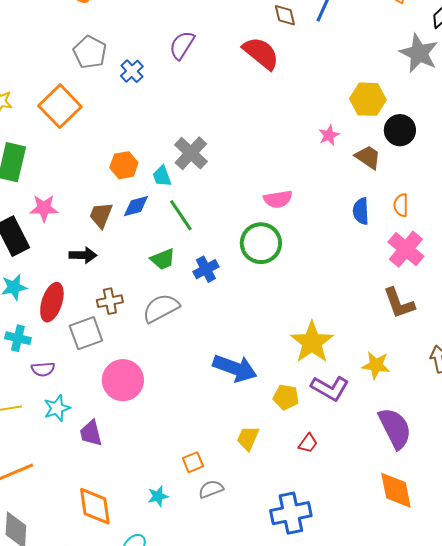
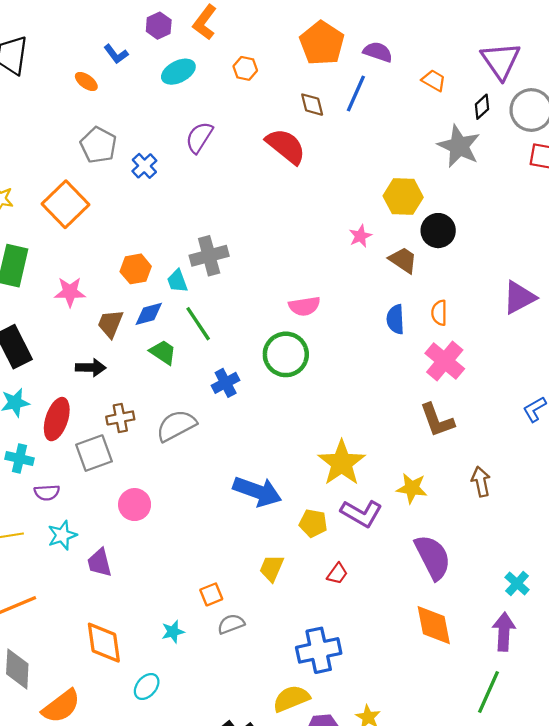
gray cross: (191, 153) -> (209, 256), turned 32
pink star: (44, 208) -> (70, 292), moved
green trapezoid: (163, 259) -> (163, 352), moved, turned -124
pink circle: (123, 380) -> (135, 505), size x0.7

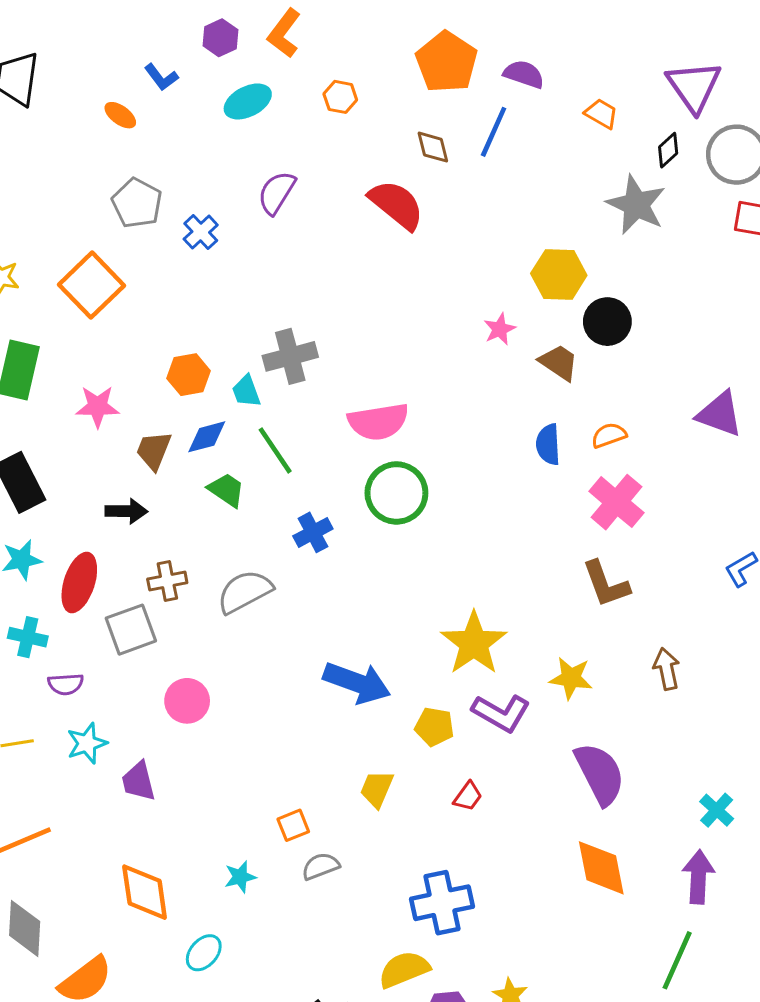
purple triangle: (519, 297) -> (720, 414), turned 48
pink semicircle: (304, 306) -> (378, 422), moved, size x1.4
orange semicircle: (439, 313) -> (609, 435), turned 70

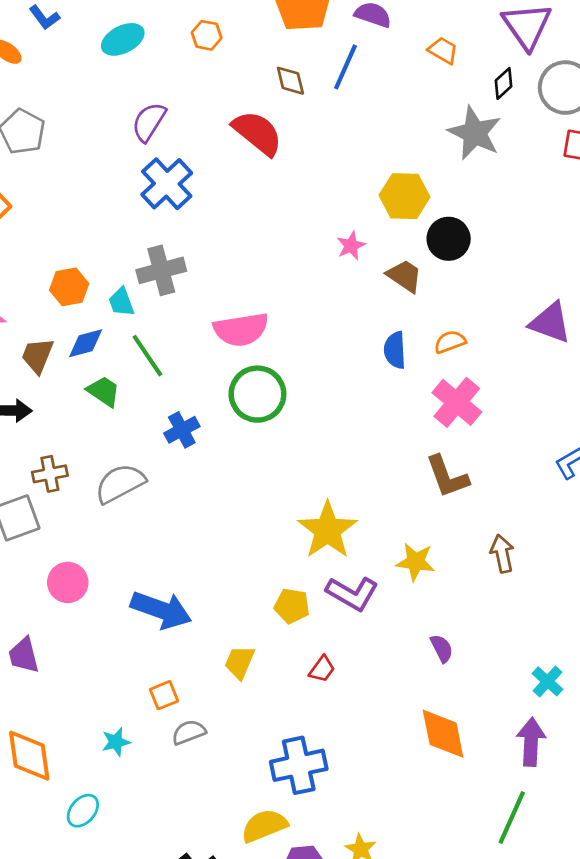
blue cross: (201, 232) -> (167, 184), moved, size x1.6
blue arrow: (357, 683) -> (161, 610), moved
purple semicircle: (600, 774) -> (442, 648), size x0.5

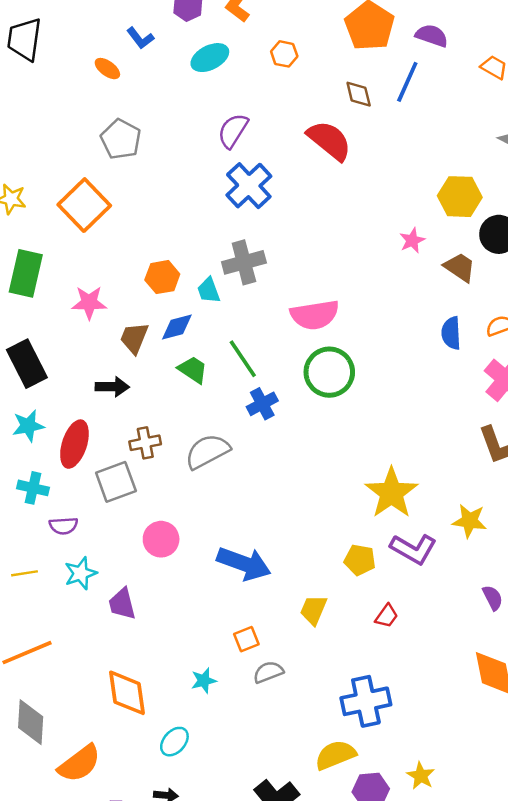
green line: (147, 356) -> (243, 359), moved

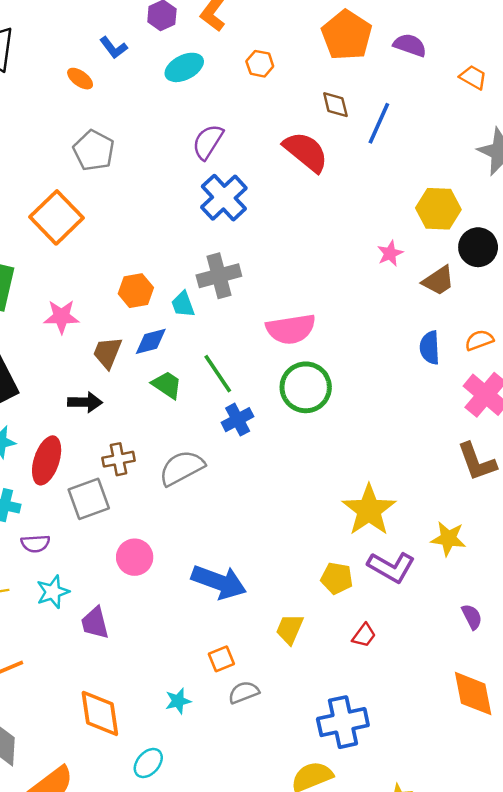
blue line: (407, 82) -> (379, 123), moved
brown trapezoid: (460, 267) -> (438, 281), turned 112

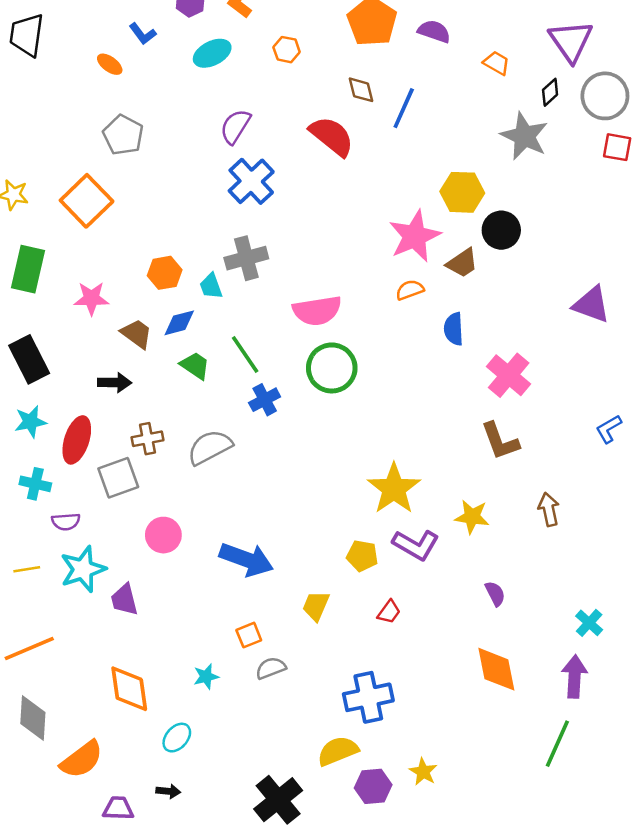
pink star: (390, 253) -> (415, 236), size x2.0
orange semicircle: (479, 340) -> (410, 290), moved
brown trapezoid: (107, 353) -> (137, 334), turned 104
cyan star: (53, 592) -> (83, 569), size x1.4

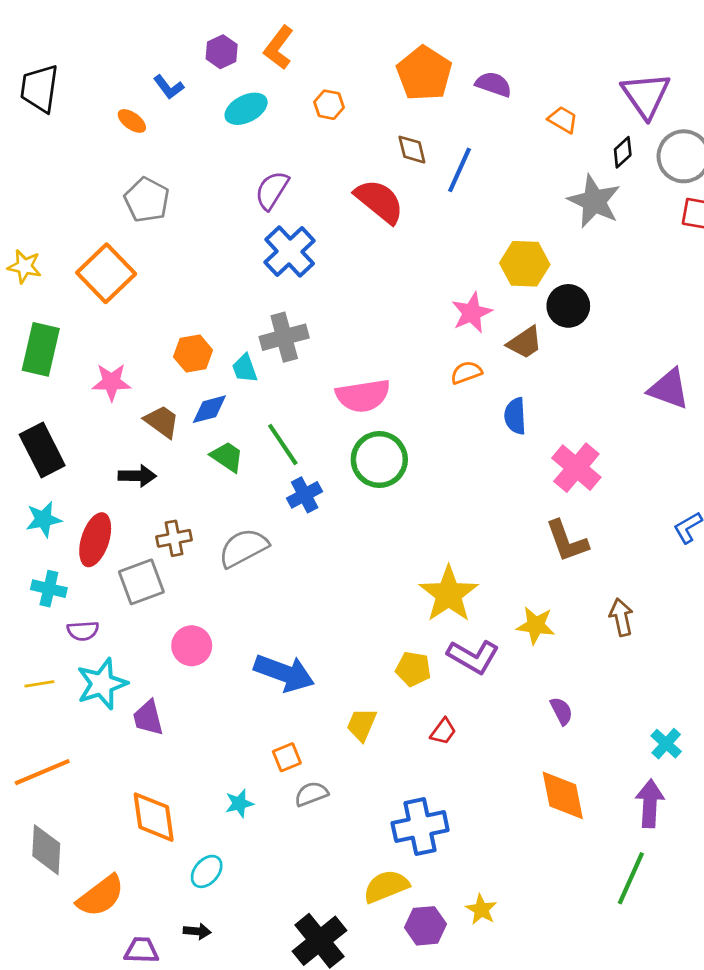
pink star: (415, 236) -> (472, 313), size x0.7

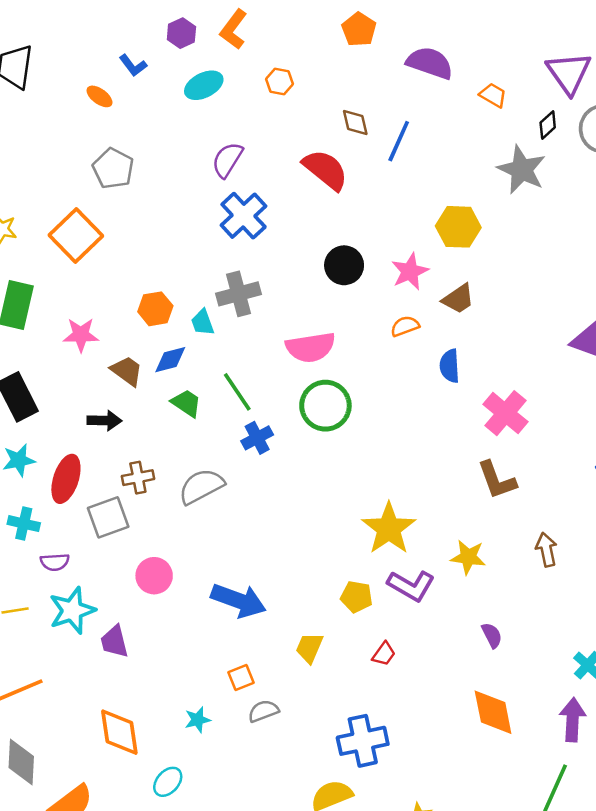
orange pentagon: (424, 73) -> (359, 29), moved, size x0.7
purple semicircle: (493, 84) -> (430, 63), size x1.4
black circle: (568, 306) -> (344, 265), moved

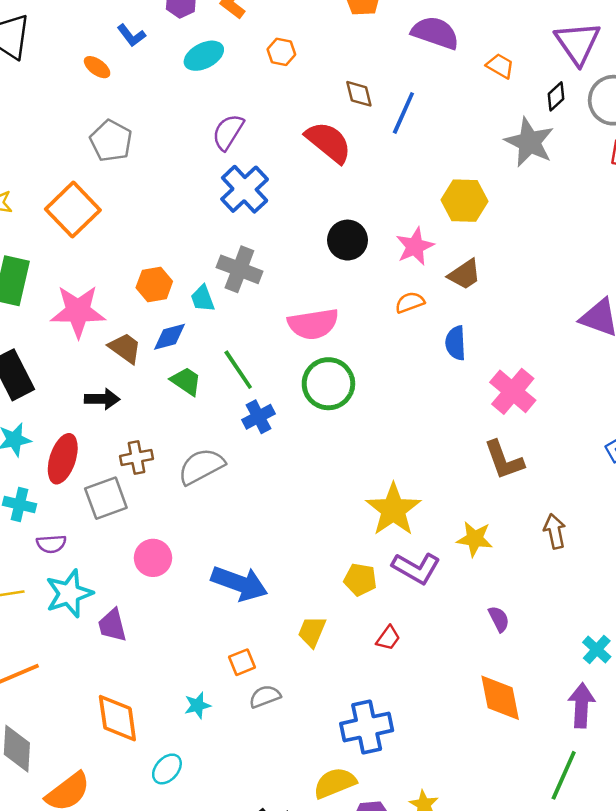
gray cross: (239, 294) -> (239, 269), turned 36
pink star: (81, 335) -> (78, 311), size x1.5

